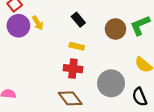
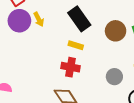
black rectangle: (78, 20) -> (79, 19), size x1.6
gray circle: (111, 83) -> (114, 77), moved, size x0.6

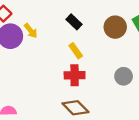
black rectangle: (79, 19) -> (74, 22), size x0.6
yellow rectangle: (76, 45) -> (76, 51), turned 48

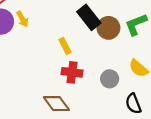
black rectangle: (74, 22) -> (89, 17), moved, size x1.5
red cross: (75, 75) -> (72, 72), moved

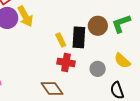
black rectangle: (89, 17) -> (79, 37), moved, turned 40
yellow arrow: (22, 19) -> (25, 16), size x1.5

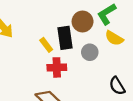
yellow semicircle: (122, 61) -> (114, 38), moved
gray circle: (98, 69) -> (90, 52), moved

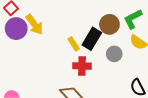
black rectangle: (65, 38) -> (92, 39), turned 35

